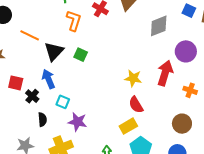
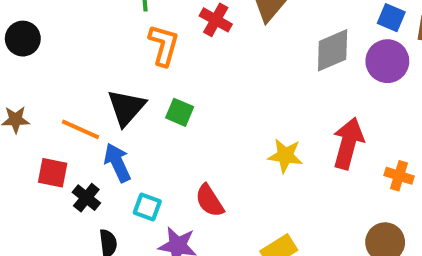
orange line: (30, 35) -> (80, 129), moved
purple circle: (186, 51) -> (387, 61), moved
red semicircle: (136, 105) -> (210, 201), moved

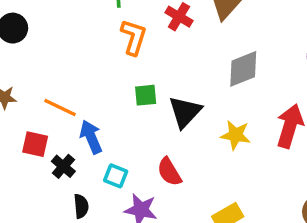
gray diamond: (333, 50) -> (243, 69), moved
black triangle: (126, 108) -> (185, 112), moved
green square: (180, 112) -> (146, 95), turned -30

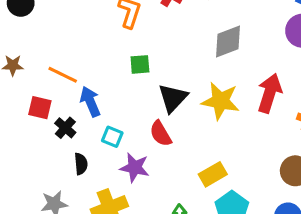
black triangle: (185, 112) -> (173, 98), moved
yellow star: (236, 135) -> (220, 101), size x1.4

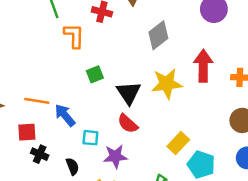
black cross: (65, 128) -> (40, 154), moved

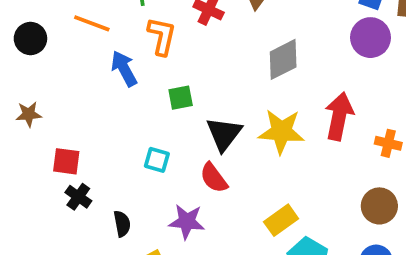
orange line: (37, 101) -> (92, 23), moved
blue arrow: (65, 115) -> (124, 69), moved
cyan square: (90, 138) -> (157, 160), moved

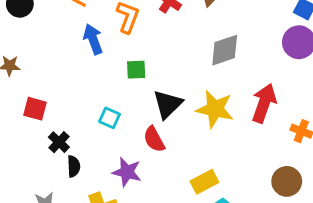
black cross: (78, 197) -> (59, 142), moved

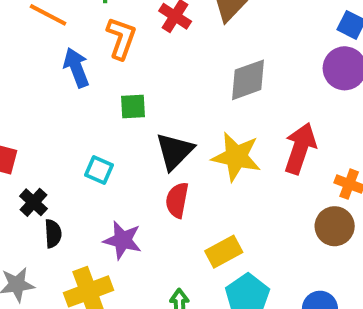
red semicircle: (154, 139) -> (177, 200), moved, turned 40
brown circle: (287, 181) -> (335, 226), moved

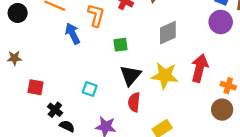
green square: (133, 107) -> (120, 45), moved
black semicircle: (53, 234) -> (67, 126), turned -56

